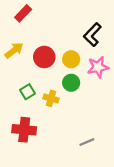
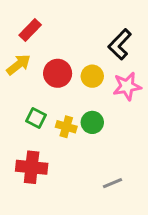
red rectangle: (23, 13) -> (30, 30), moved
green circle: (71, 83) -> (92, 122), moved
green square: (28, 92) -> (36, 118), turned -32

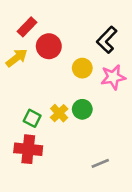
red circle: (58, 73) -> (49, 46), moved
green square: (36, 118) -> (32, 118), moved
yellow cross: (66, 127) -> (59, 113), turned 30

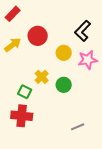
red rectangle: (27, 27) -> (13, 14), moved
yellow cross: (59, 113) -> (42, 77), moved

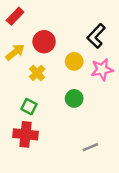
yellow cross: (42, 77) -> (37, 73), moved

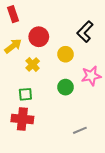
red rectangle: (15, 16) -> (13, 14), turned -63
pink star: (102, 70) -> (91, 76), moved
green square: (29, 107) -> (25, 94), turned -32

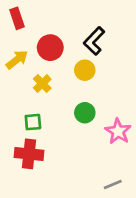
black L-shape: (85, 32) -> (94, 41), moved
pink star: (91, 76) -> (118, 131), moved, turned -30
gray line: (80, 130) -> (113, 185), moved

